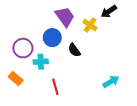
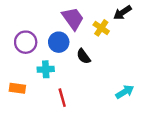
purple circle: (23, 48) -> (26, 42), moved
orange rectangle: (16, 78) -> (17, 88), turned -32

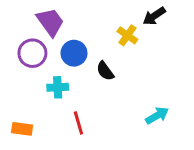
purple trapezoid: (73, 19) -> (50, 22), moved
orange rectangle: (17, 88) -> (22, 129), moved

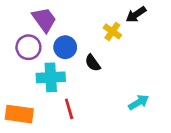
cyan cross: (58, 87) -> (51, 77), size x1.5
orange rectangle: (22, 129) -> (19, 114), size x1.5

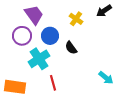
yellow cross: (112, 31) -> (76, 19), moved
cyan cross: (51, 77) -> (39, 59), turned -30
cyan arrow: (139, 102) -> (106, 78), turned 70

